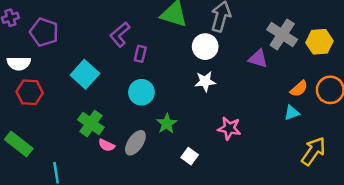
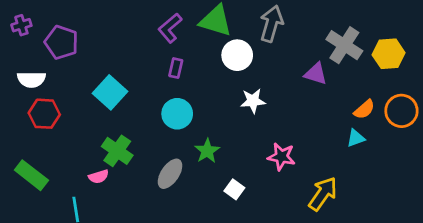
purple L-shape: (120, 35) -> (170, 28), moved
white circle: (205, 47) -> (237, 55), moved
pink semicircle: (107, 145) -> (99, 177), moved, turned -42
yellow arrow: (313, 151) -> (323, 194), moved

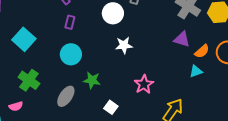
purple triangle: (316, 74) -> (182, 39), moved
green star: (207, 151) -> (92, 80), turned -30
pink star: (281, 157) -> (144, 84), turned 30
pink semicircle: (99, 177) -> (16, 106), moved

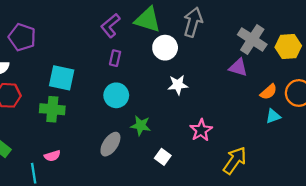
cyan square: (24, 39) -> (62, 78), turned -30
purple triangle: (182, 39) -> (238, 67), moved
cyan triangle: (196, 71) -> (273, 116), moved
green cross: (29, 80) -> (52, 109), moved, turned -30

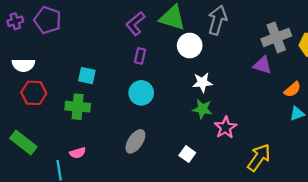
purple pentagon: (22, 37) -> (48, 20), moved
gray cross: (252, 40) -> (276, 37), turned 36
cyan square: (62, 78) -> (87, 76), size x0.7
green star: (141, 126) -> (202, 109), moved

